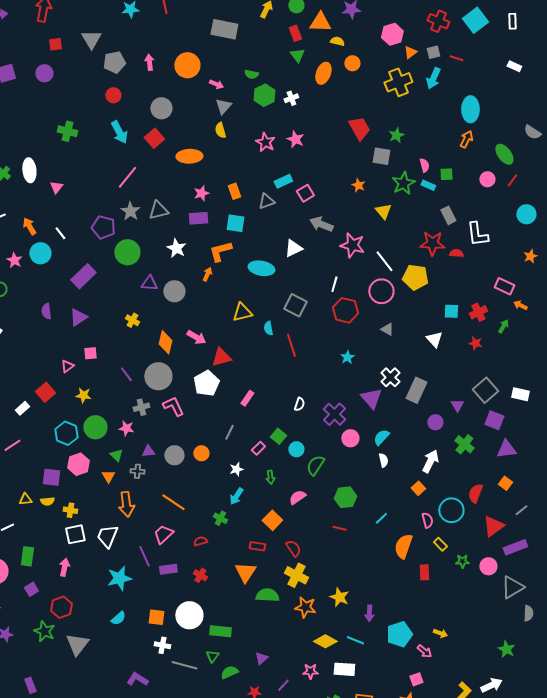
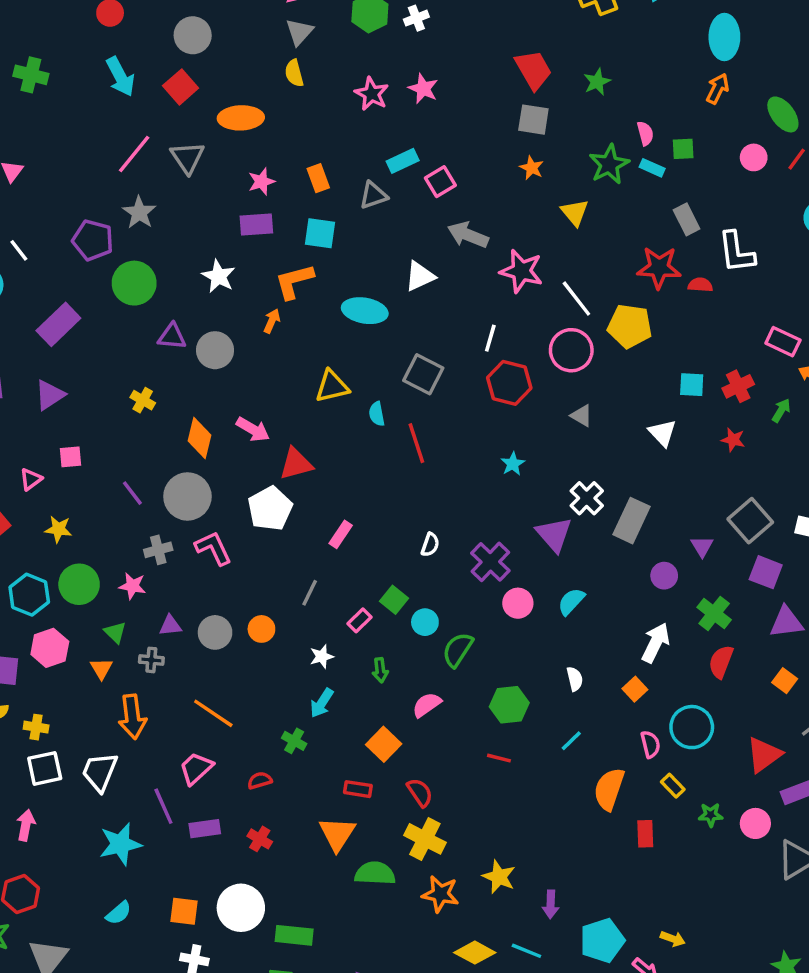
gray square: (381, 156) -> (533, 120), moved
gray triangle: (158, 210) -> (187, 157), moved, turned -50
white semicircle: (383, 460) -> (575, 679), moved
red semicircle: (475, 493) -> (721, 662), moved

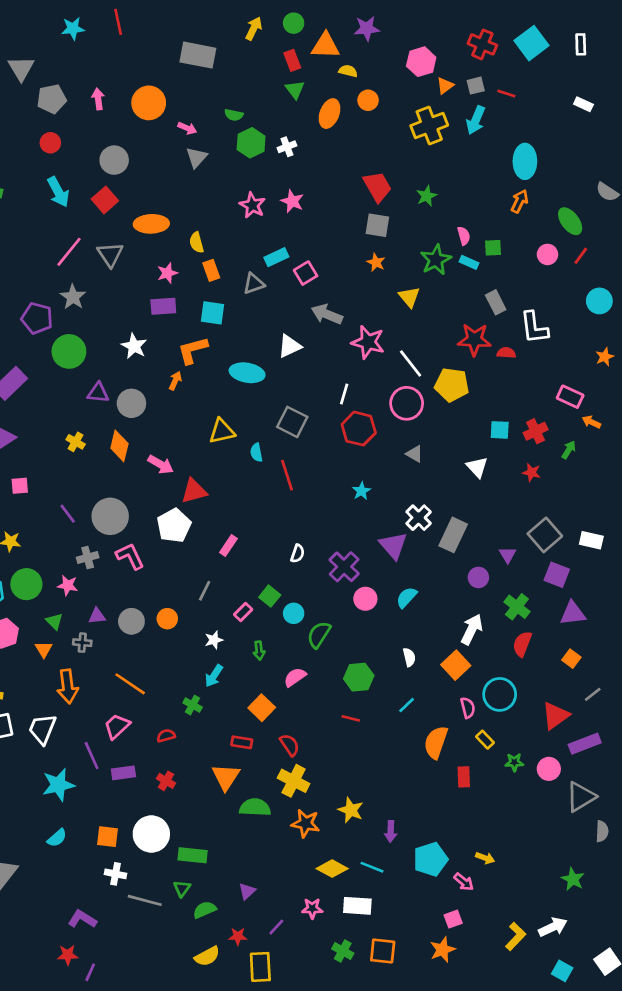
yellow semicircle: (294, 73) -> (197, 242), moved
orange diamond: (200, 438) -> (119, 446), moved
orange square: (635, 689) -> (456, 665), size x1.5

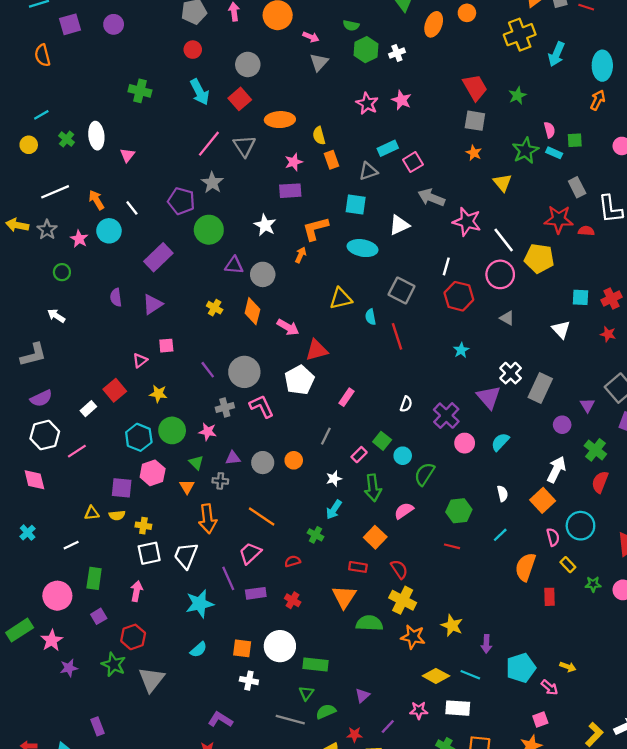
cyan arrow: (476, 120) -> (556, 54), moved
cyan square: (213, 313) -> (356, 204), moved
green arrow: (259, 651) -> (373, 488), size x1.6
gray line: (145, 900) -> (290, 720), moved

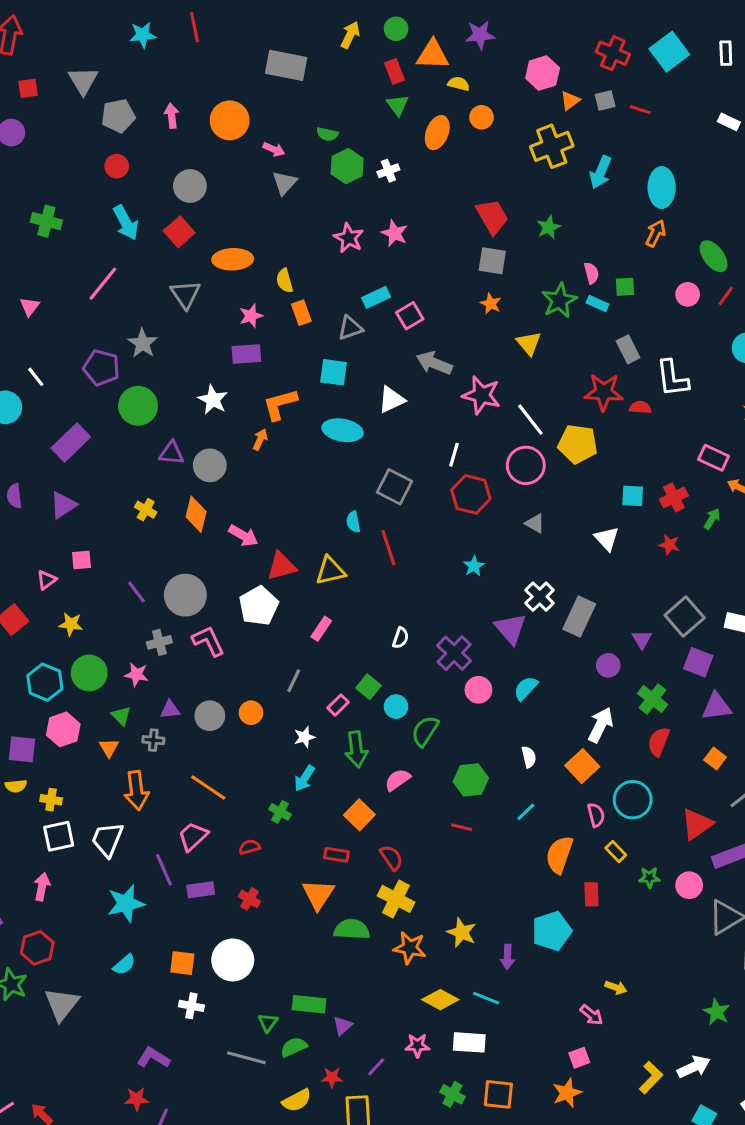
pink line: (209, 144) -> (103, 284), moved
yellow triangle: (341, 299) -> (330, 571), moved
green rectangle: (315, 664) -> (309, 1004), moved
cyan pentagon: (521, 668) -> (552, 931), moved

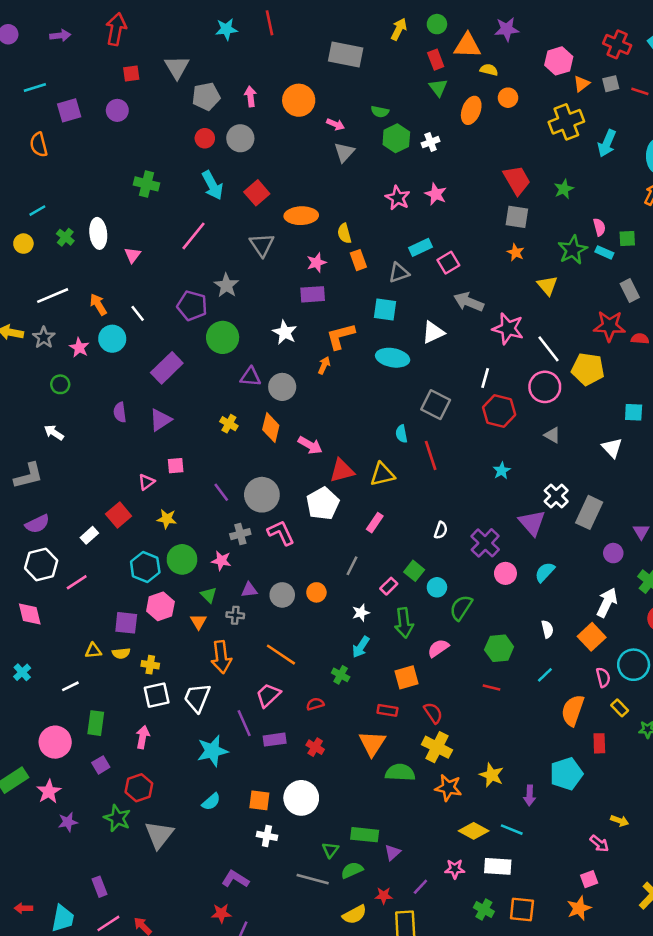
gray circle: (190, 186) -> (240, 138), moved
orange square: (359, 815) -> (407, 677), turned 30

